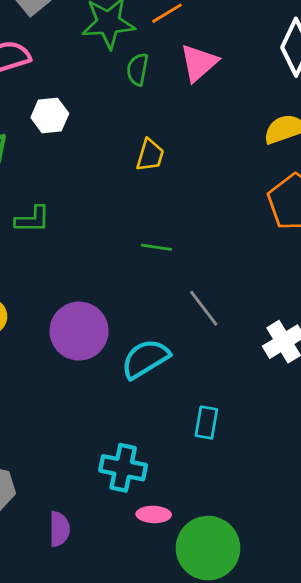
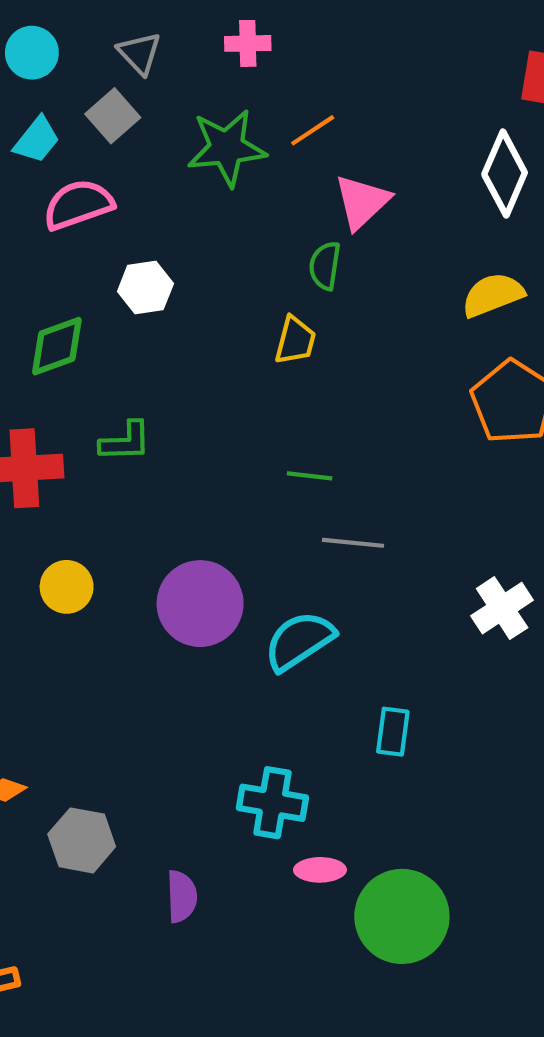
green semicircle: (138, 69) -> (325, 266), moved
gray line: (204, 308) -> (353, 543), moved, turned -45

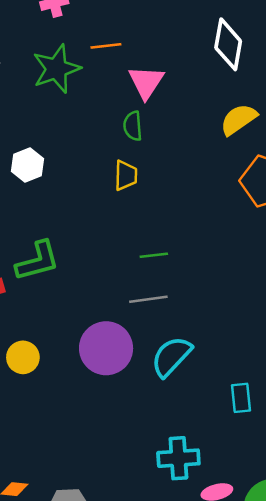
orange line: (313, 130) -> (106, 46), turned 40
green L-shape: (125, 442) -> (38, 261), size x1.4
gray line: (353, 543) -> (148, 299), moved

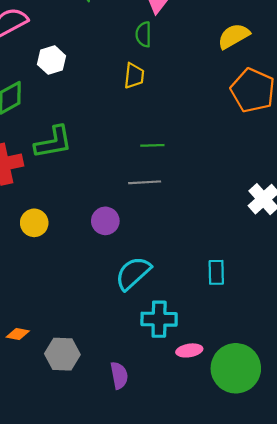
purple circle: (106, 348) -> (105, 221), size x0.6
cyan semicircle: (171, 356) -> (133, 273), moved

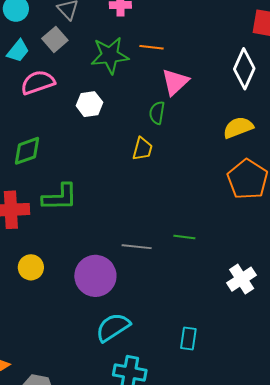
white hexagon: (51, 60) -> (89, 104), moved
green line: (152, 145) -> (184, 237), moved
purple circle: (105, 221) -> (95, 276), size x1.6

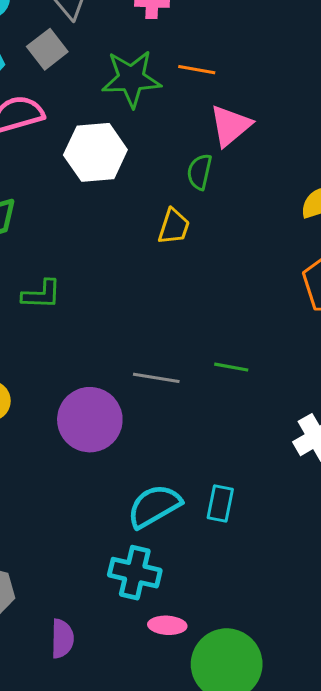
white hexagon: (89, 104) -> (95, 152), size x1.5
green L-shape: (60, 197) -> (41, 294), size x0.7
cyan semicircle: (113, 327) -> (154, 506), moved
cyan rectangle: (188, 339) -> (220, 504), moved

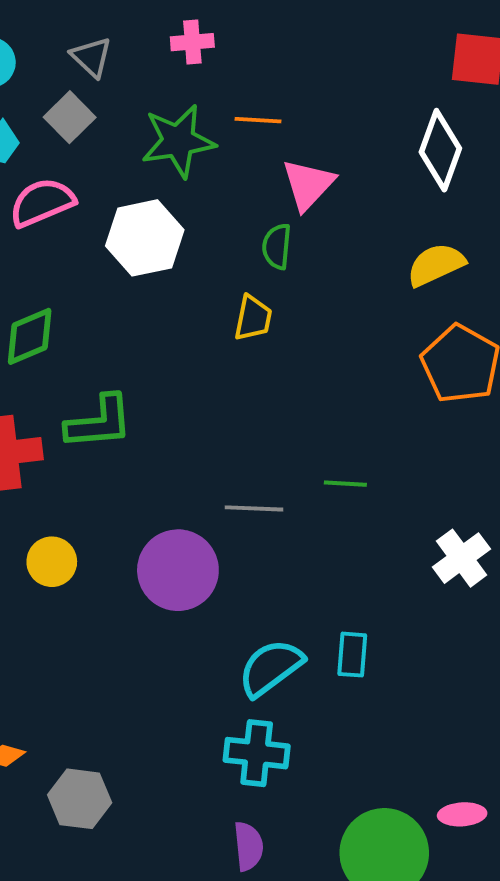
green L-shape: (41, 294) -> (99, 422), size x1.4
pink ellipse: (167, 625) -> (462, 814), moved
purple semicircle: (62, 639) -> (248, 846), moved

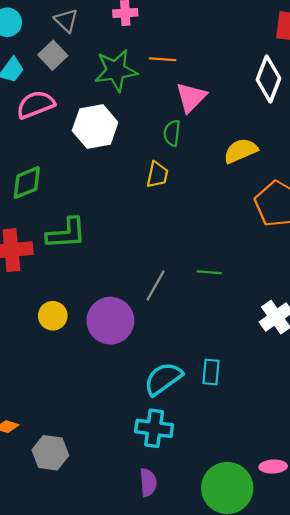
yellow semicircle: (436, 265) -> (241, 151), moved
gray line: (254, 508) -> (155, 286), turned -64
yellow circle: (52, 562) -> (53, 316), moved

